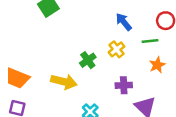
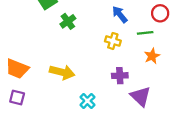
yellow cross: (117, 49) -> (113, 41), turned -35
green cross: (88, 60) -> (68, 21), moved

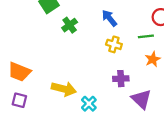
blue arrow: (120, 14) -> (109, 18), moved
yellow arrow: (62, 72) -> (64, 89), moved

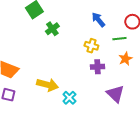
blue arrow: (109, 18) -> (98, 20), moved
purple cross: (121, 79) -> (97, 67), moved

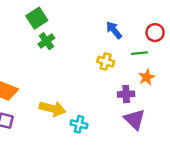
green cross: (52, 29) -> (46, 41), moved
purple cross: (97, 67) -> (126, 94), moved
cyan cross: (69, 98) -> (79, 124), turned -32

